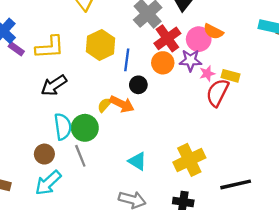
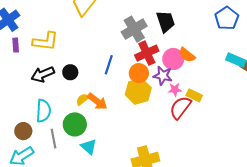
yellow hexagon: (101, 45) -> (138, 91), moved
purple rectangle: (16, 49) -> (16, 45), moved, turned 40
black circle: (138, 85) -> (70, 72), moved
green circle: (85, 128) -> (75, 124), moved
cyan triangle: (137, 161) -> (89, 147), moved

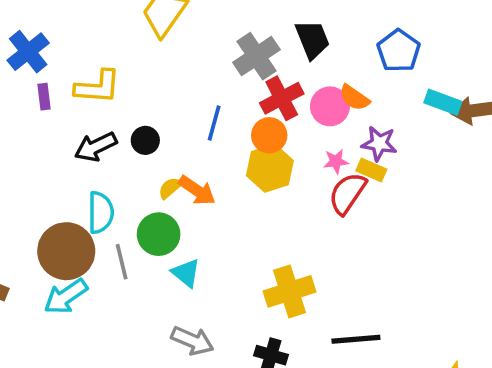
blue pentagon: (227, 18) -> (399, 51), moved
purple star: (163, 76) -> (379, 143), moved
brown circle: (23, 131) -> (66, 251), size x1.8

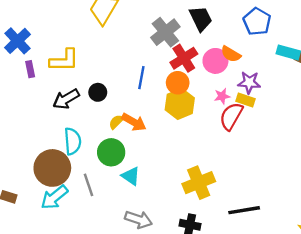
gray line: (122, 262) -> (88, 185), moved

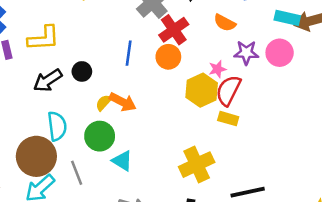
pink circle: (215, 61) -> (280, 53), moved
yellow rectangle: (245, 100) -> (228, 119), moved
yellow hexagon: (180, 104) -> (202, 90), moved

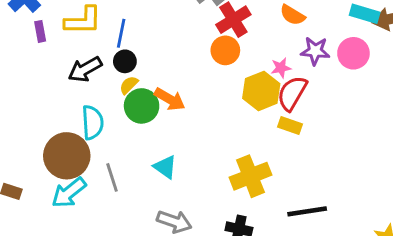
blue line: (129, 53) -> (121, 33), moved
yellow semicircle: (103, 103) -> (129, 85), moved
green circle: (100, 136) -> (142, 106), moved

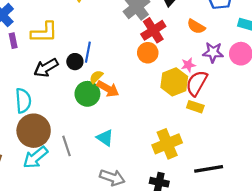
blue line: (121, 33) -> (88, 52), moved
yellow semicircle: (129, 85) -> (96, 77), moved
cyan semicircle: (93, 122) -> (23, 101), moved

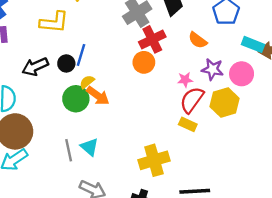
yellow L-shape: (44, 32) -> (54, 22), moved
yellow hexagon: (174, 82) -> (225, 103), moved
gray line: (67, 146) -> (69, 150), moved

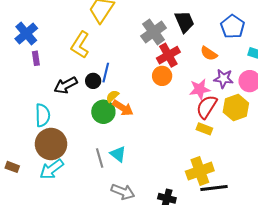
yellow L-shape: (54, 22) -> (80, 45), turned 120
pink star: (185, 80) -> (200, 89), size x1.5
yellow cross: (154, 160) -> (200, 171), moved

